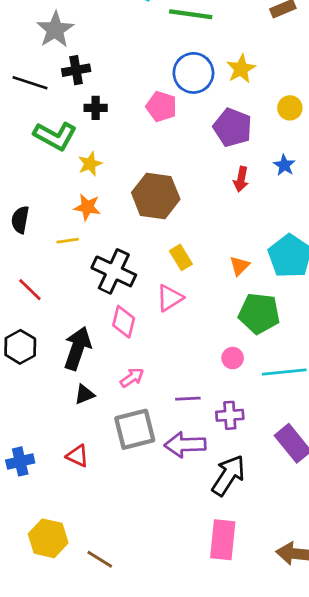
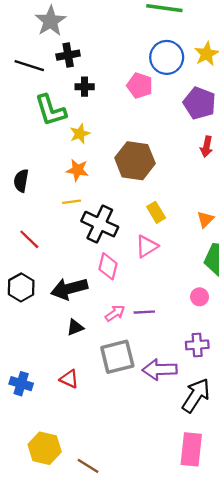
green L-shape: (55, 136) -> (50, 110), turned 44
yellow line: (68, 241) -> (72, 202), moved
black arrow: (77, 348) -> (69, 289), turned -124
purple line: (188, 399) -> (144, 312), moved
blue cross: (20, 461) -> (21, 384), turned 30

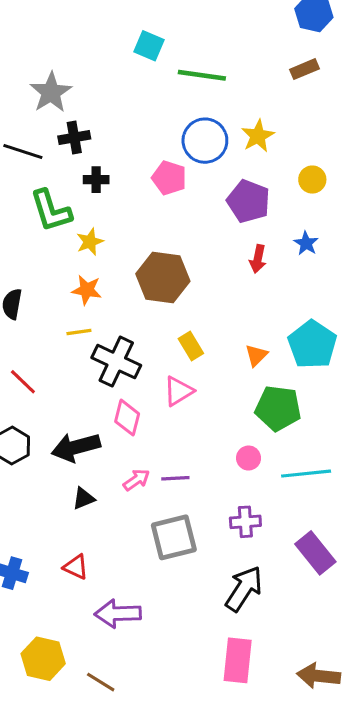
gray square: (117, 357) -> (174, 537), moved
purple arrow: (160, 370) -> (118, 614), moved

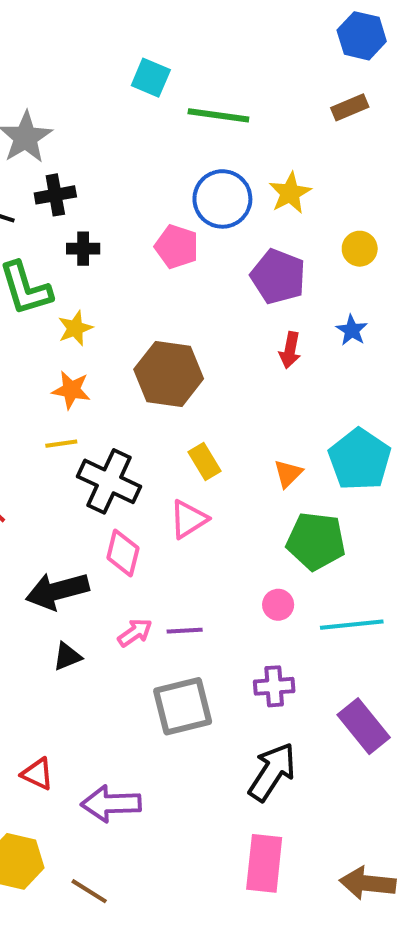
red triangle: (76, 567) -> (37, 774), moved

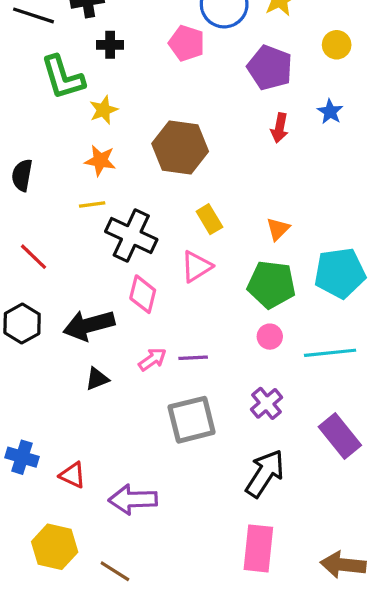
cyan pentagon: (360, 460) -> (340, 273), moved, turned 30
green pentagon: (316, 541) -> (271, 284), moved
purple cross: (274, 686) -> (267, 403), turned -36

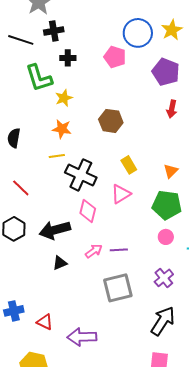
brown hexagon: (180, 147) -> (111, 121), size x0.7
blue cross: (22, 457) -> (14, 311), turned -30

